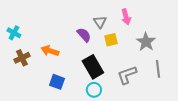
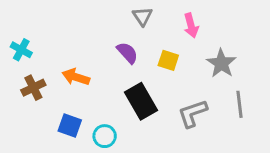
gray triangle: (100, 22) -> (143, 16), moved
yellow square: (111, 40) -> (168, 60), turned 32
blue square: (57, 82) -> (70, 125), moved
cyan circle: (94, 90) -> (105, 136), moved

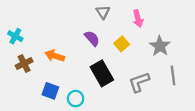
yellow square: (168, 60) -> (122, 44), turned 32

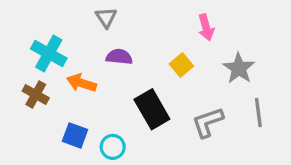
gray triangle: (103, 12) -> (106, 18), moved
cyan cross: (15, 36) -> (49, 54), moved, size x1.5
purple semicircle: (92, 38) -> (119, 57), moved, turned -42
brown cross: (24, 64) -> (36, 94), turned -35

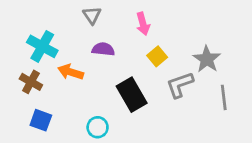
pink arrow: (206, 27) -> (143, 24), moved
gray L-shape: (208, 122) -> (180, 85), moved
blue square: (75, 135) -> (41, 120), moved

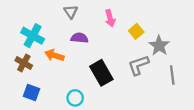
yellow square: (157, 56) -> (136, 31), moved

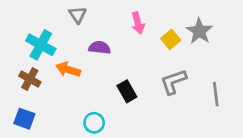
gray triangle: (71, 12) -> (78, 15), moved
gray star: (159, 46) -> (199, 31), moved
black rectangle: (101, 73) -> (127, 91), size x0.7
blue square: (31, 92) -> (24, 119), moved

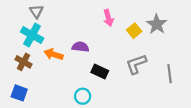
gray triangle: (78, 15) -> (36, 11), moved
purple semicircle: (100, 48) -> (80, 47), moved
black rectangle: (127, 91) -> (100, 72), turned -35
cyan circle: (94, 123) -> (83, 96), moved

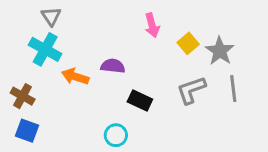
gray star: (157, 24) -> (220, 51), moved
brown cross: (24, 62) -> (23, 96), moved
gray line: (170, 74) -> (233, 89), moved

